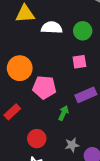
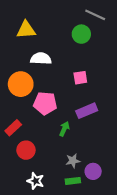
white semicircle: (52, 28) -> (41, 59), moved
green circle: (83, 31) -> (81, 34), moved
red circle: (37, 139) -> (26, 150), moved

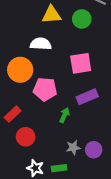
yellow triangle: (26, 30) -> (52, 15), moved
pink square: (80, 78) -> (81, 63), size x1.5
purple circle: (93, 171) -> (94, 150), moved
green rectangle: (73, 181) -> (59, 168), moved

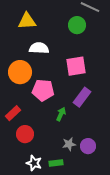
yellow triangle: (52, 15) -> (27, 21), moved
purple rectangle: (87, 97) -> (82, 97), turned -30

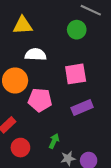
purple rectangle: (82, 97) -> (82, 108), turned 30
green arrow: (61, 114) -> (54, 141), moved

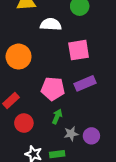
white semicircle: (36, 55) -> (51, 24), moved
pink pentagon: (40, 100) -> (53, 89), moved

